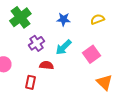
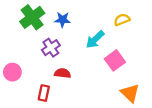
blue star: (63, 19) -> (62, 20), moved
cyan arrow: (63, 47) -> (95, 39), moved

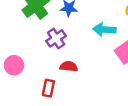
cyan arrow: (95, 39) -> (104, 30), turned 48

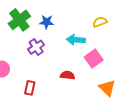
red semicircle: (69, 66) -> (67, 75), moved

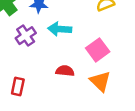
cyan arrow: (76, 40) -> (60, 29), moved
orange triangle: (107, 88) -> (100, 81), moved

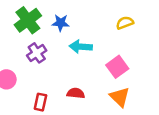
purple cross: (26, 36) -> (37, 53), moved
red semicircle: (65, 71) -> (76, 93), moved

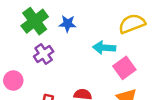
yellow semicircle: (125, 23) -> (132, 24), size x1.5
cyan arrow: (81, 47) -> (104, 48), moved

